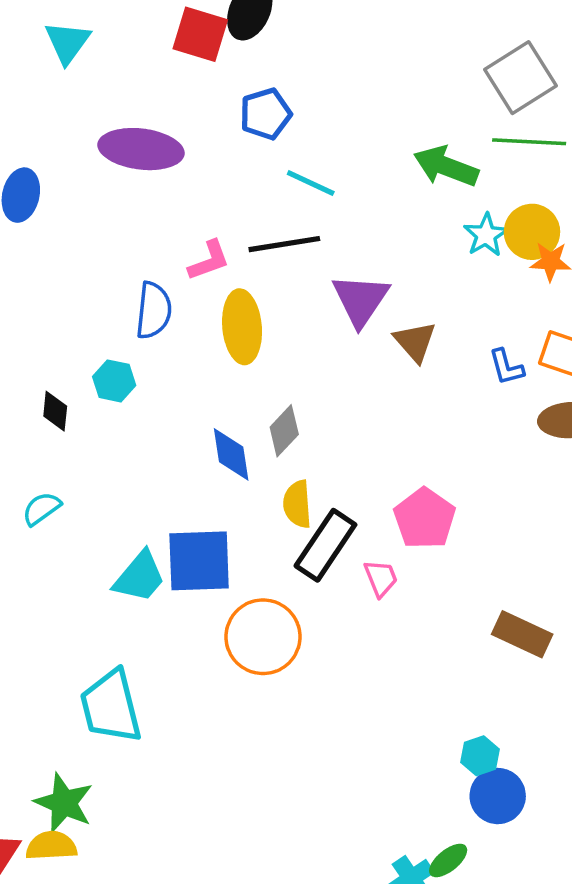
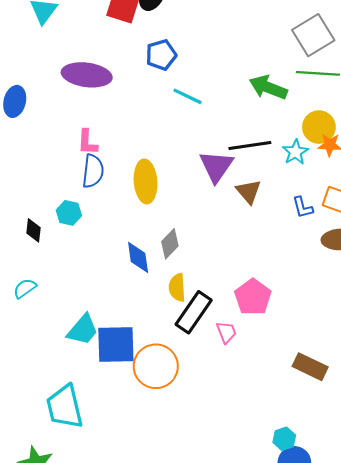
cyan star: (486, 235) -> (295, 152), moved
black line: (284, 244) -> (250, 145), moved
pink L-shape: (209, 261) -> (87, 142), moved, turned 112
blue square: (199, 561) -> (116, 345), moved

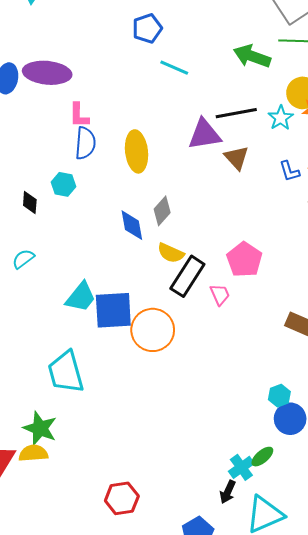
purple ellipse: (87, 75) -> (47, 73), moved
purple triangle: (216, 166) -> (205, 134), turned 48
yellow semicircle: (177, 288) -> (171, 253), turned -60

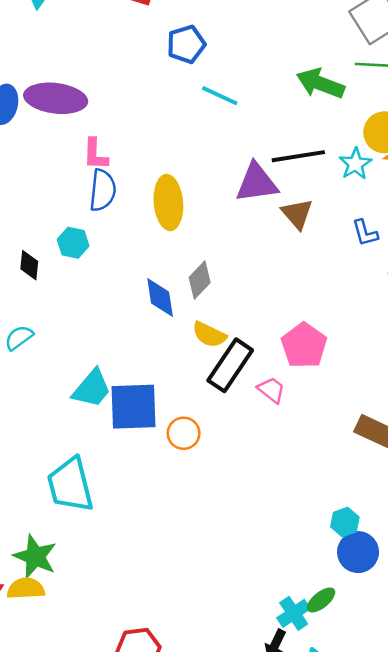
pink trapezoid: (220, 295) -> (271, 390), turned -30
orange circle: (153, 330) -> (184, 433), size x0.6

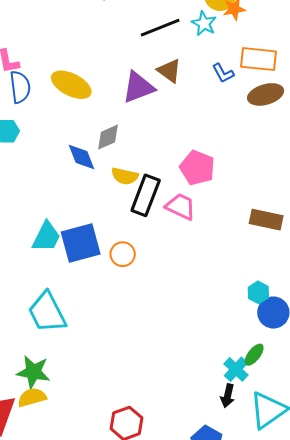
purple triangle: (257, 183) -> (138, 87), moved
yellow ellipse: (168, 203) -> (71, 85), turned -45
gray diamond: (200, 280) -> (108, 137), turned 36
pink trapezoid: (271, 390) -> (180, 207), size x1.4

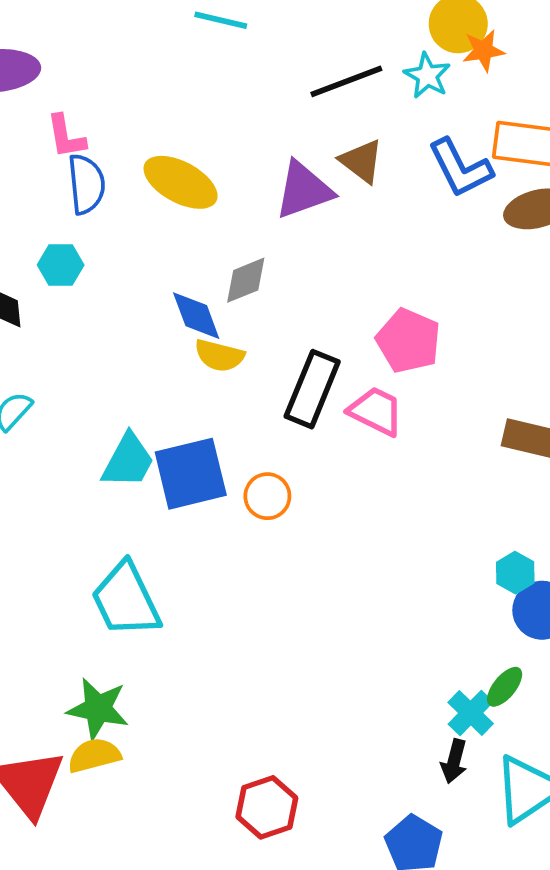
blue L-shape: (223, 73) -> (460, 168), size x1.6
yellow semicircle: (125, 176) -> (219, 356), moved

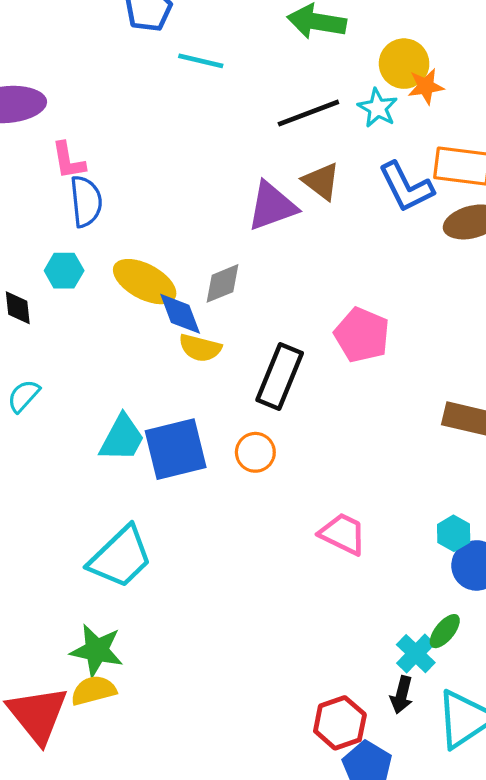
yellow ellipse: (181, 182) -> (145, 282), moved
pink trapezoid: (376, 411) -> (343, 534), moved
orange circle: (267, 496) -> (255, 452), moved
cyan trapezoid: (126, 600) -> (120, 557), turned -108
red hexagon: (267, 807) -> (340, 723), moved

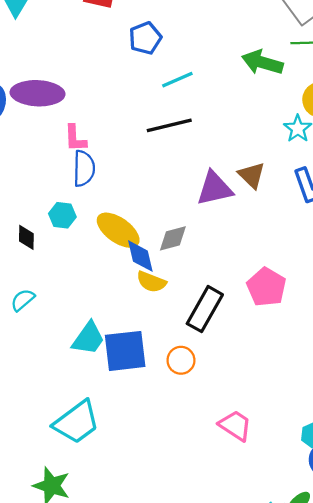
cyan line: (201, 61) -> (177, 80), turned -44
black line: (308, 113) -> (169, 125), moved

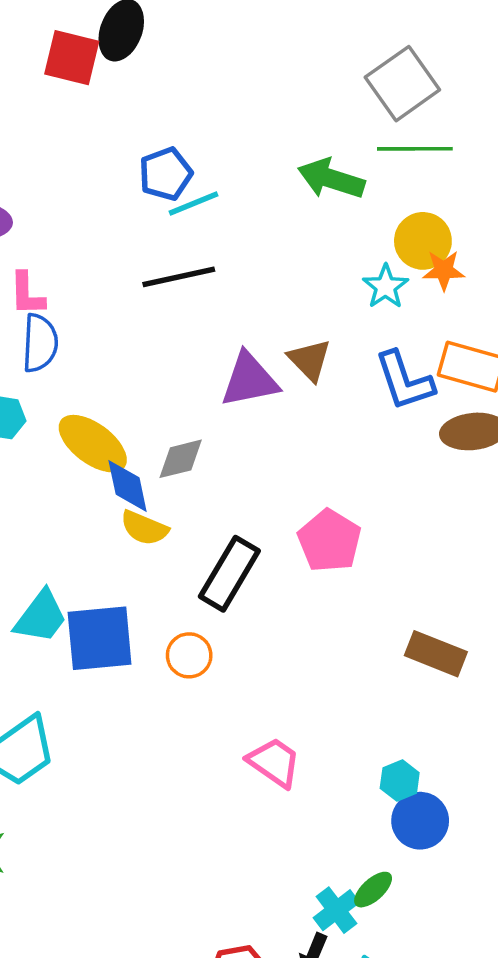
blue pentagon: (145, 38) -> (166, 174), moved

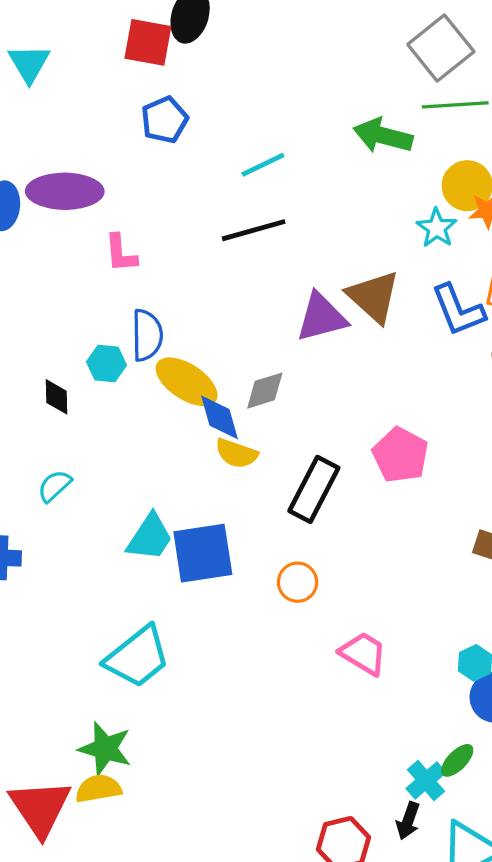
blue pentagon: (166, 174) -> (164, 120), moved
blue semicircle: (40, 343) -> (147, 335), moved
brown triangle: (310, 360) -> (373, 297), size x1.4
orange circle: (189, 655) -> (298, 582), moved

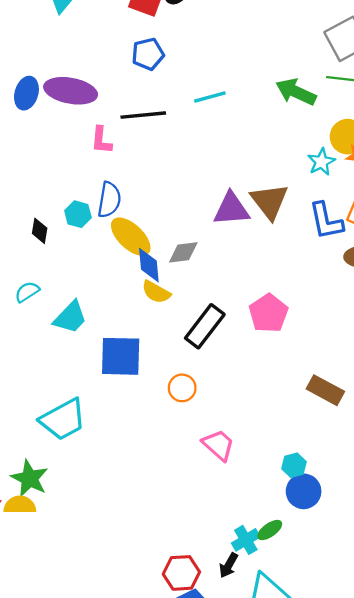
black line: (254, 230) -> (143, 115), moved
cyan trapezoid: (150, 537) -> (70, 317), moved

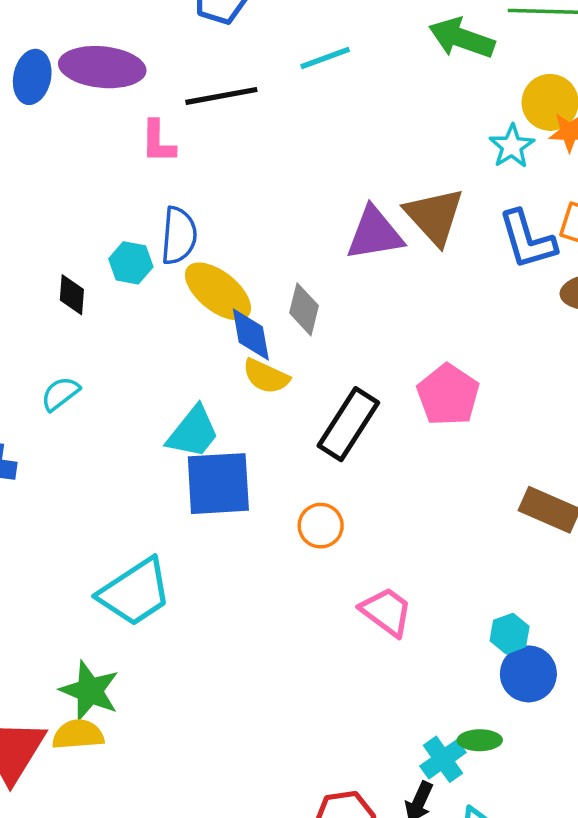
gray diamond: (183, 252) -> (304, 309), turned -64
cyan trapezoid: (70, 317) -> (193, 432), moved
green ellipse: (270, 530) -> (480, 740), turned 40

